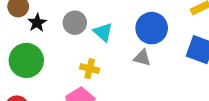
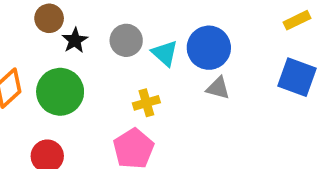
blue circle: (152, 28) -> (209, 48), moved
yellow cross: (90, 69) -> (146, 103), turned -30

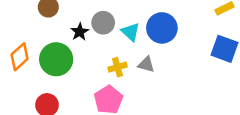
black star: (75, 40) -> (80, 32), moved
gray triangle: (218, 88) -> (146, 64), moved

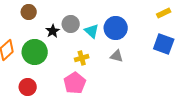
gray triangle: (146, 64) -> (117, 56), moved

